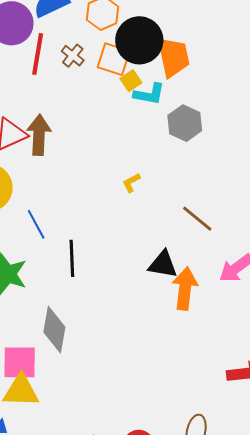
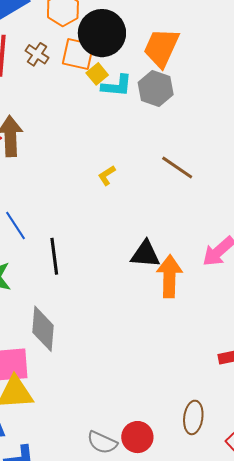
orange trapezoid: (173, 57) -> (161, 48), moved, turned -138
gray hexagon: (185, 123) -> (156, 88), moved
brown line: (197, 219) -> (177, 167), moved

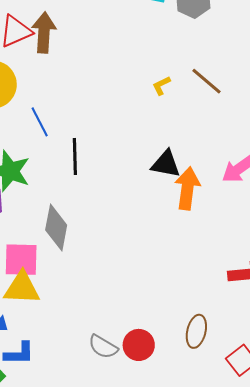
yellow L-shape: (107, 175) -> (161, 85), moved

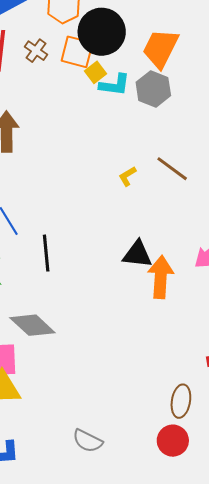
gray diamond: (56, 227) -> (32, 325), turned -54
brown ellipse: (196, 331) -> (181, 401), moved
red circle: (139, 345) -> (173, 441), moved

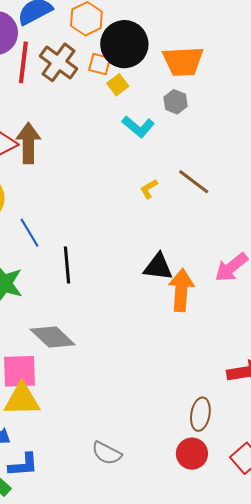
orange trapezoid: (161, 48) -> (183, 61), turned -120
brown cross: (36, 51) -> (59, 62), size x1.6
orange square: (77, 52) -> (100, 64), size x0.7
cyan L-shape: (115, 85) -> (138, 127), moved, turned 32
gray hexagon: (153, 89) -> (176, 102), size x0.7

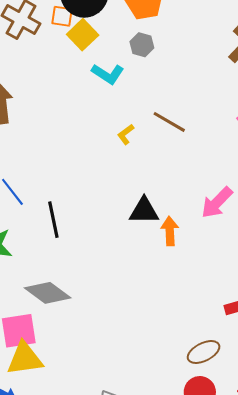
yellow square: (118, 85) -> (83, 35), size x1.4
orange arrow: (181, 290) -> (170, 231), size x0.7
brown ellipse: (200, 414) -> (204, 352), turned 60

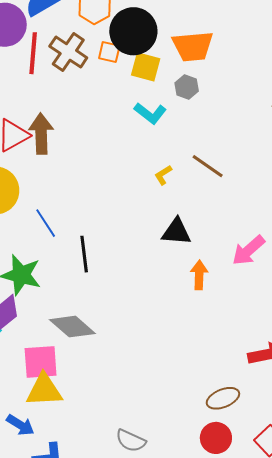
yellow square: (83, 35) -> (146, 67), moved, turned -36
black triangle: (144, 211) -> (176, 232), moved

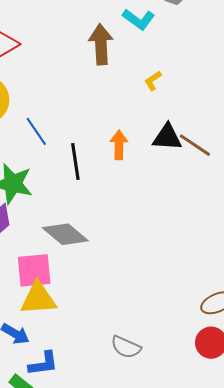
brown arrow: (41, 134) -> (101, 44), moved
brown line: (208, 166) -> (195, 145), moved
orange arrow: (199, 275) -> (119, 145), moved

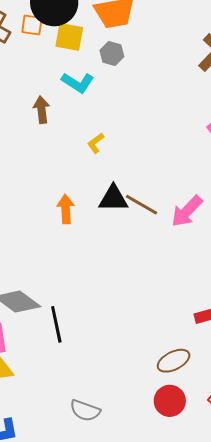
brown arrow: (101, 44) -> (42, 110), size x0.7
black line: (75, 162) -> (56, 324), moved

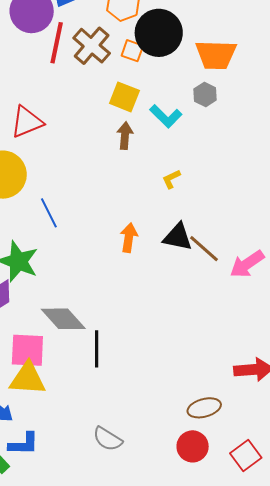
yellow square: (69, 37) -> (124, 97), moved

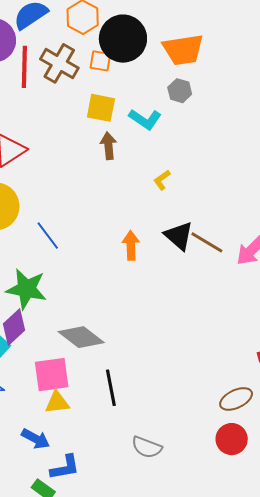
black triangle: (178, 237) -> (179, 236), turned 40
black line: (97, 349) -> (111, 388), moved
yellow triangle: (28, 379) -> (57, 402), size x0.7

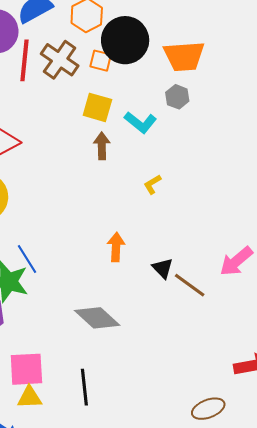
blue line: (48, 236) -> (27, 259), moved
black triangle: (179, 236) -> (163, 268), moved, size x0.7
brown line: (207, 242) -> (190, 285), moved
gray diamond: (81, 337) -> (97, 318), moved

